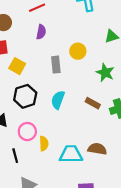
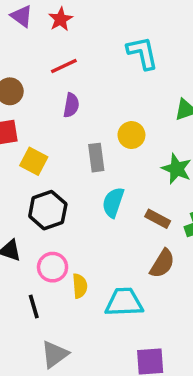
cyan semicircle: (58, 100) -> (113, 202), moved
brown semicircle: (97, 149) -> (162, 264), moved, turned 114

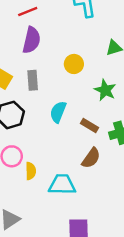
purple semicircle: (71, 105) -> (32, 40), size x1.5
gray rectangle: (96, 158) -> (33, 80), moved

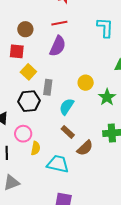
yellow circle: (74, 64) -> (86, 83), moved
gray rectangle: (33, 80) -> (48, 87), moved
brown rectangle: (89, 125) -> (68, 132), moved

